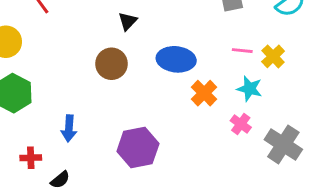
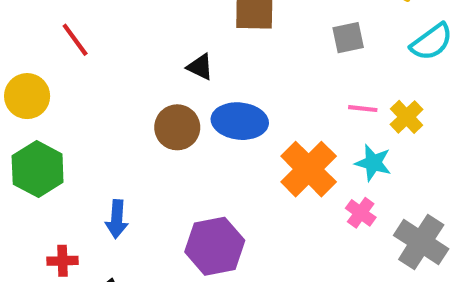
black triangle: (128, 21) -> (200, 67), turned -48
blue ellipse: (176, 59) -> (240, 121), moved
orange cross: (204, 93) -> (309, 169), size x1.5

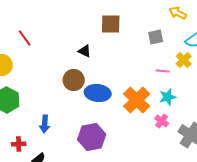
yellow cross: (407, 117) -> (184, 60), moved
blue ellipse: (240, 121) -> (98, 93), moved
cyan star: (373, 163) -> (168, 97), turned -30

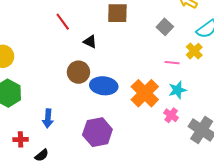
gray square: (156, 37) -> (165, 27), turned -35
red line: (25, 38) -> (63, 22), moved

